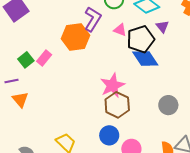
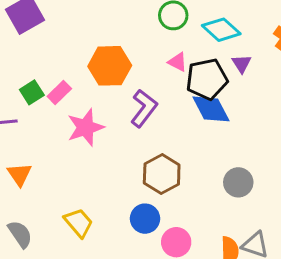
purple L-shape: (93, 19) -> (144, 108), moved
pink star: (112, 85) -> (85, 127), moved
orange triangle: (20, 100) -> (19, 174), moved

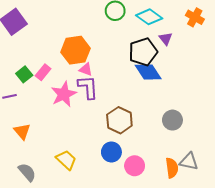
pink triangle: (178, 62) -> (86, 69), moved
purple L-shape: (144, 108) -> (88, 87), moved, turned -35

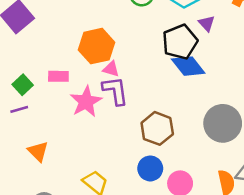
pink rectangle: (43, 72) -> (58, 76), turned 56
green square: (24, 74) -> (23, 85), moved
gray circle: (172, 120) -> (223, 123), size x1.5

